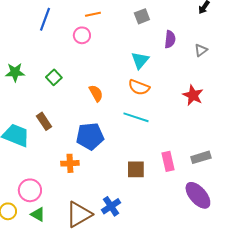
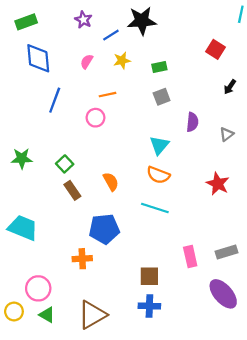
brown rectangle: (44, 121) -> (72, 190), moved
brown square: (136, 169) -> (149, 276), moved
blue cross: (111, 206) -> (149, 306), moved, turned 36

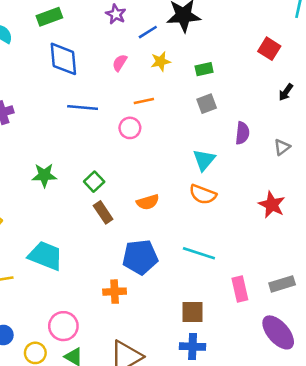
blue line: (55, 100) -> (83, 107), turned 75
orange semicircle: (111, 182) -> (148, 202), turned 102
cyan line: (155, 208) -> (199, 253), moved

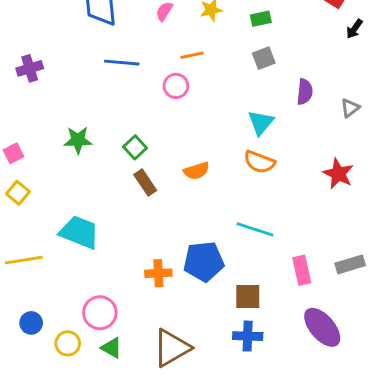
black arrow: (286, 92) -> (354, 29), moved
blue pentagon: (140, 257) -> (204, 261), moved
purple ellipse: (278, 332) -> (322, 327), moved

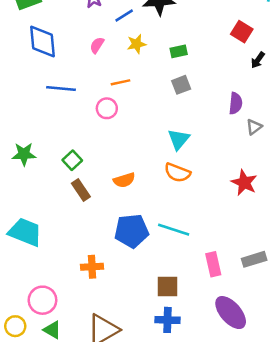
purple semicircle: (305, 92) -> (236, 103), moved
blue pentagon: (204, 261) -> (132, 231), moved

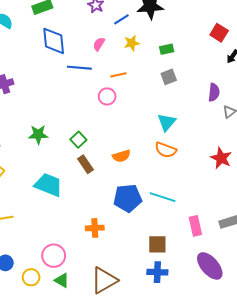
blue line: (61, 89) -> (79, 68), moved
cyan trapezoid: (25, 232) -> (49, 185), moved

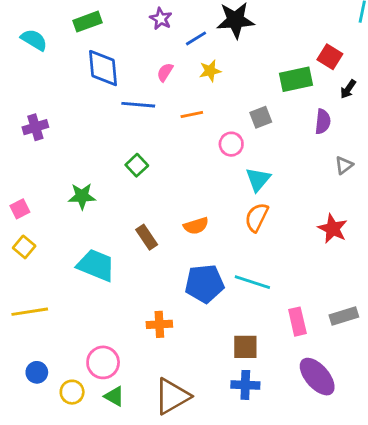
green rectangle: (167, 49) -> (296, 79), moved, size x1.6
purple semicircle: (214, 92) -> (323, 122), moved
pink circle: (107, 96) -> (231, 144), moved
green square: (78, 140) -> (137, 165), moved
orange semicircle: (166, 150) -> (257, 217), turned 95

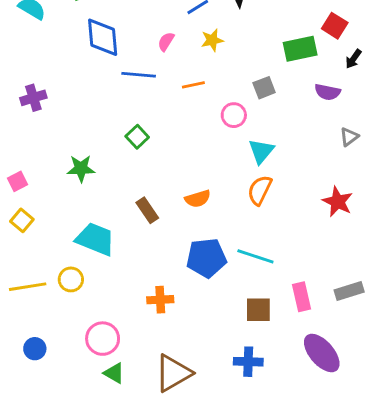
purple semicircle: (323, 122) -> (328, 92), turned 95
brown square: (245, 347) -> (258, 310), moved
yellow circle: (72, 392) -> (71, 279), moved

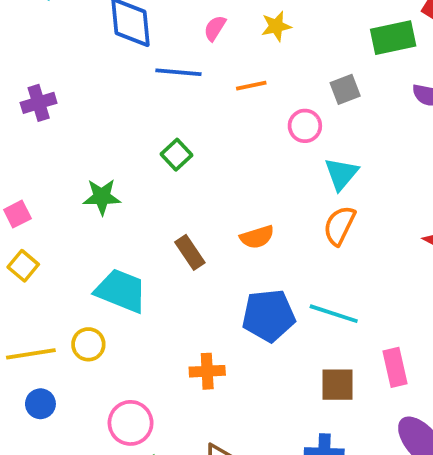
blue circle: (35, 349) -> (40, 404), moved

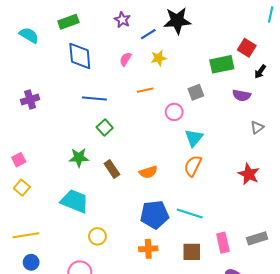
blue line: (178, 72) -> (94, 98), moved
green star: (102, 197) -> (79, 158), moved
brown rectangle: (190, 252) -> (112, 169), moved
yellow circle: (88, 344) -> (97, 236), moved
orange cross: (207, 371) -> (148, 249), moved

